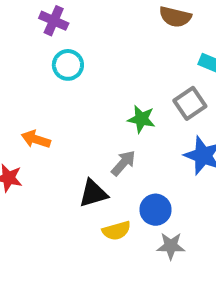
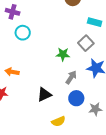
gray arrow: (123, 163) -> (71, 77), moved
yellow semicircle: (116, 231) -> (58, 121), moved
gray star: (171, 246) -> (95, 109), moved

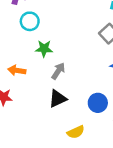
green star: (63, 54) -> (44, 49), moved
gray arrow: (71, 77) -> (58, 71), moved

